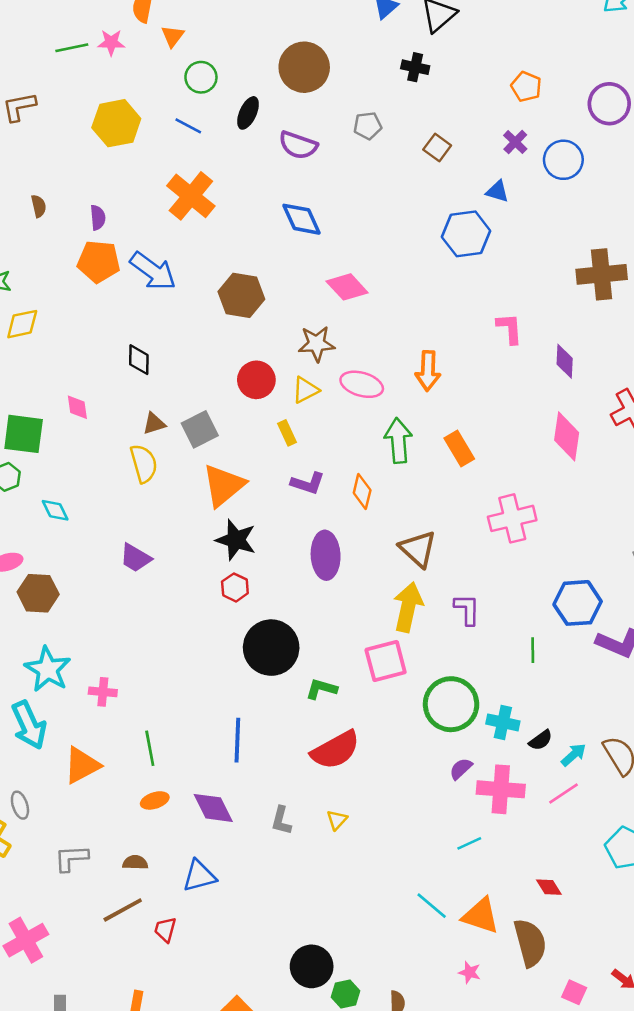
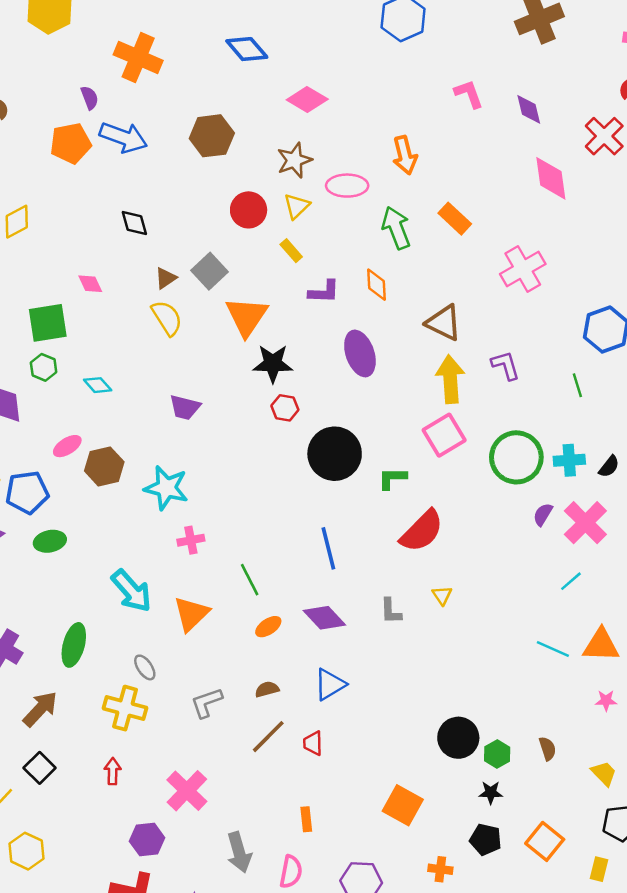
purple semicircle: (98, 218) -> (90, 98), moved
cyan star: (48, 669) -> (166, 488), moved
pink cross: (501, 789) -> (585, 523), turned -33

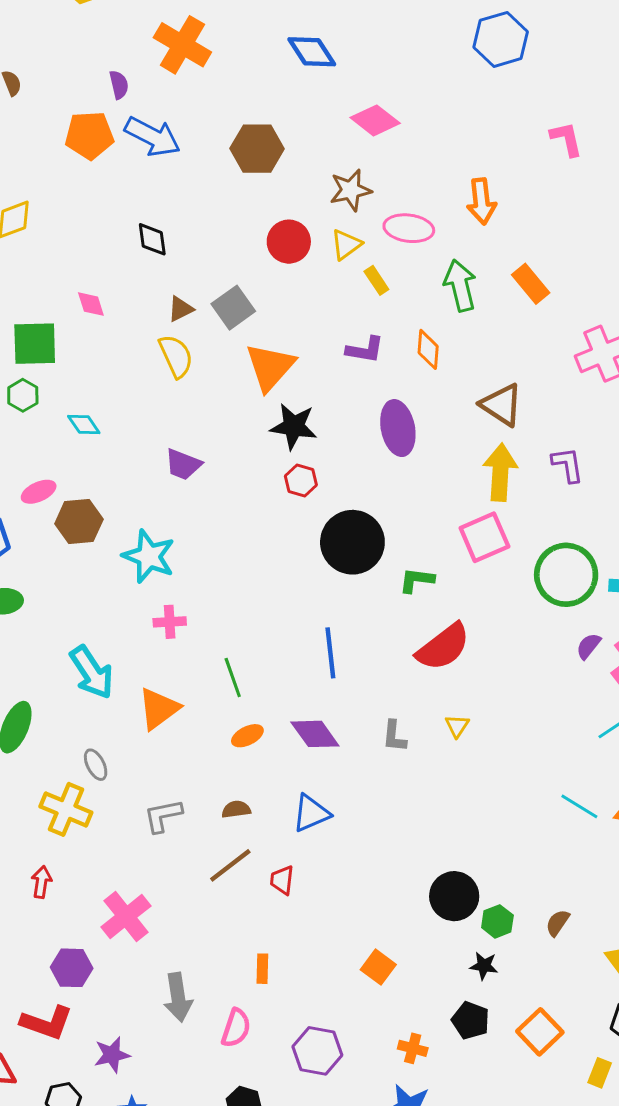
yellow rectangle: (291, 251) -> (376, 280), moved
brown semicircle: (547, 749) -> (558, 923), turned -135
orange square: (403, 805) -> (378, 967), size x0.7

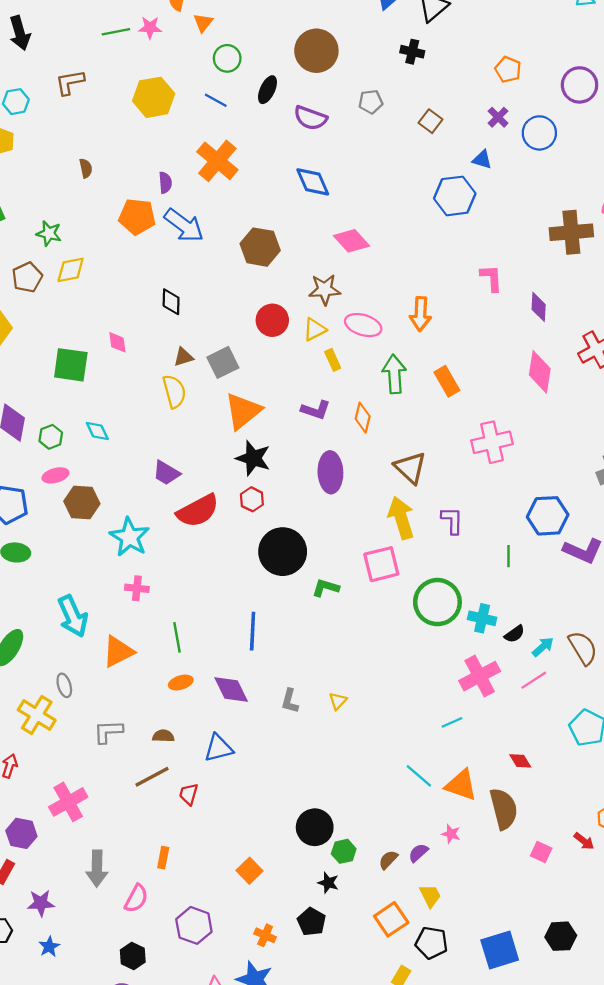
green hexagon: (23, 395) -> (51, 437), moved
yellow arrow: (500, 472) -> (401, 518), turned -30
purple semicircle: (588, 646) -> (418, 853), moved
red semicircle: (443, 647) -> (198, 511), moved
orange square: (540, 1032) -> (391, 919), moved

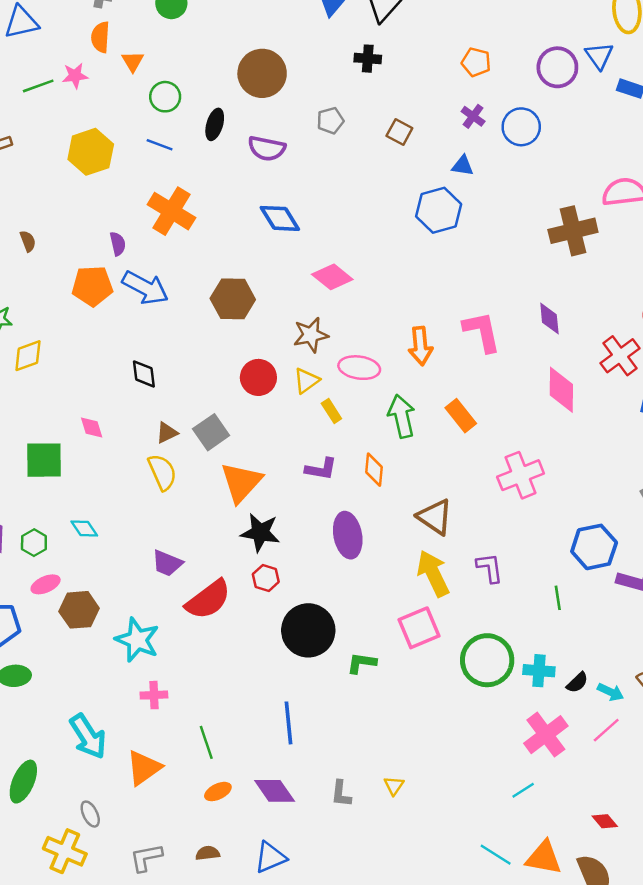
pink L-shape: (491, 278) -> (482, 332), moved, size x1.4
cyan arrow: (543, 647) -> (611, 692), turned 75

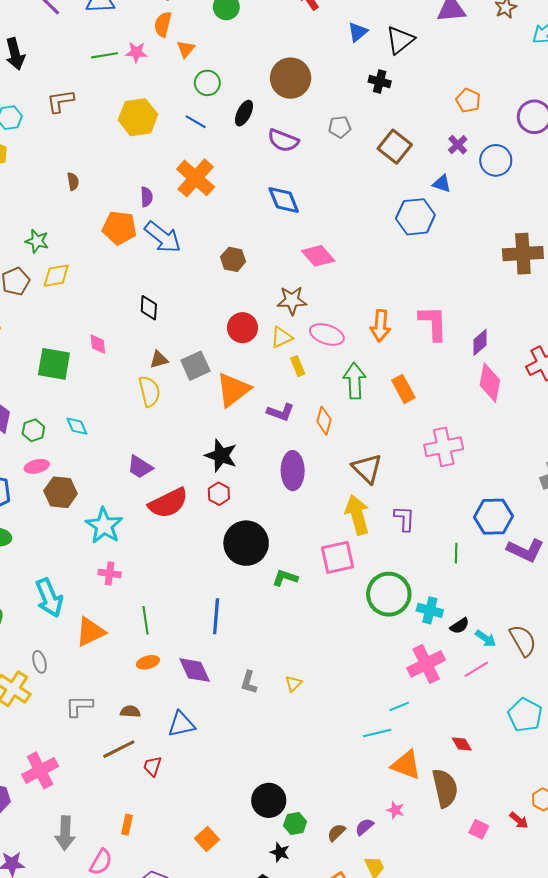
brown square: (399, 132) -> (395, 147), size x1.5
brown hexagon: (233, 299) -> (233, 259), size x0.7
purple diamond: (549, 318) -> (480, 342), moved, turned 44
orange triangle: (241, 482) -> (233, 390), moved
cyan line: (496, 855) -> (377, 733), moved, turned -56

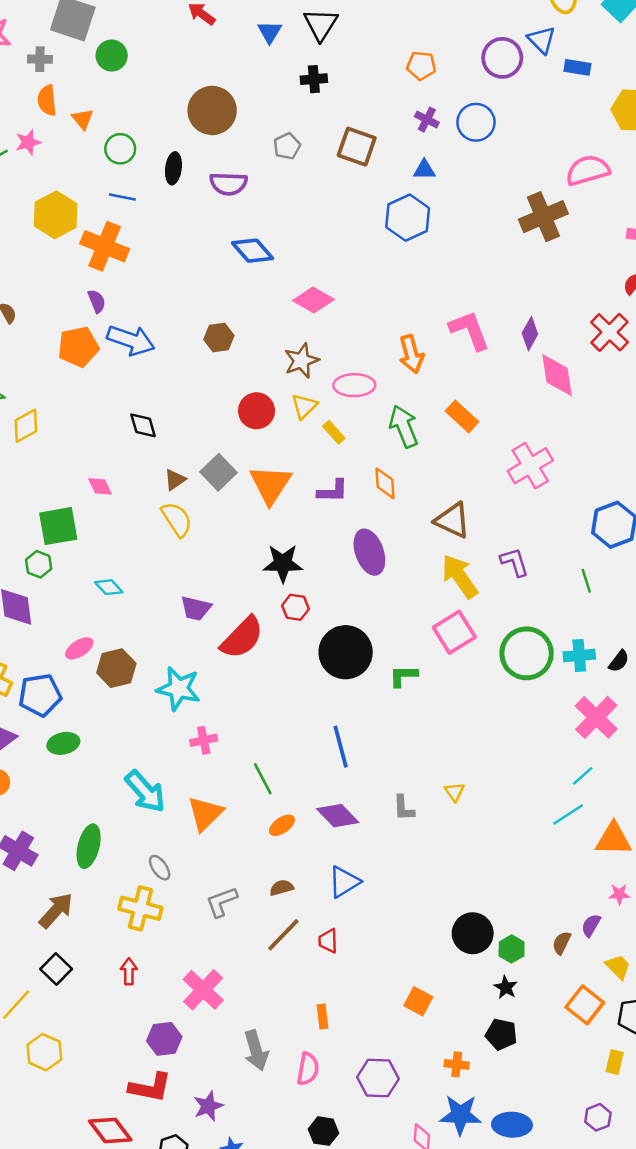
orange cross: (196, 178) -> (105, 246), moved
green hexagon: (33, 430) -> (39, 564), moved
black star: (280, 852) -> (506, 987), turned 30

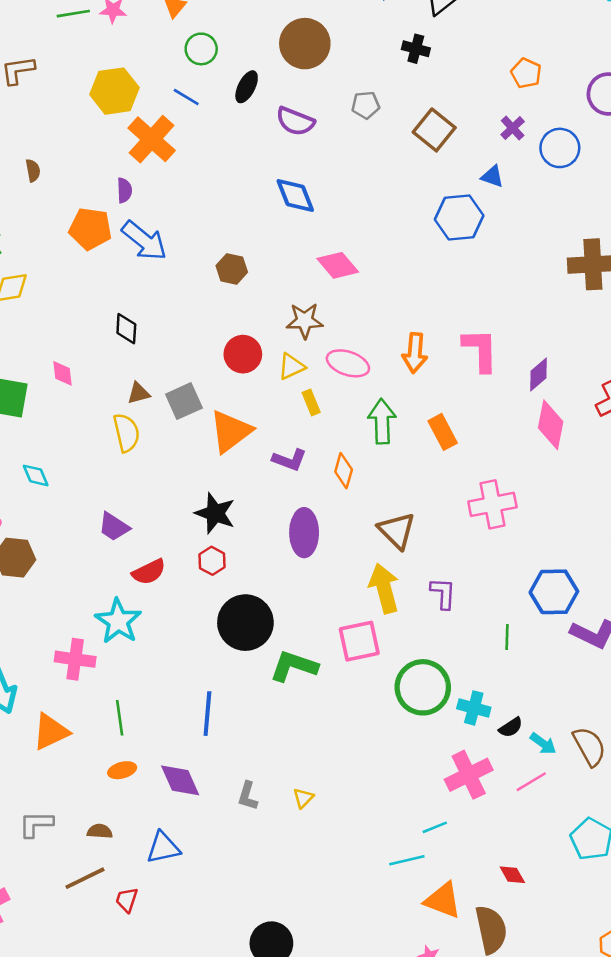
red semicircle: (242, 638) -> (149, 572), size x0.7
green L-shape: (403, 676) -> (294, 666), size x1.5
cyan star: (179, 689) -> (118, 621), moved
pink cross: (204, 740) -> (75, 659), size x1.4

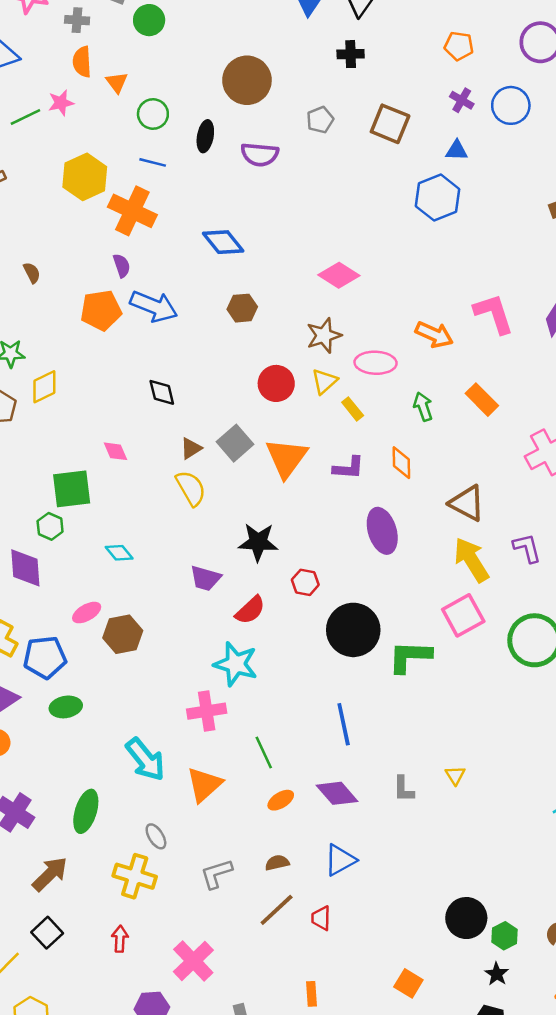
blue diamond: (295, 195) -> (223, 242), moved
orange arrow: (415, 353) -> (434, 335), turned -54
green arrow: (382, 421) -> (423, 407), size x0.7
black star: (215, 513) -> (258, 542), moved

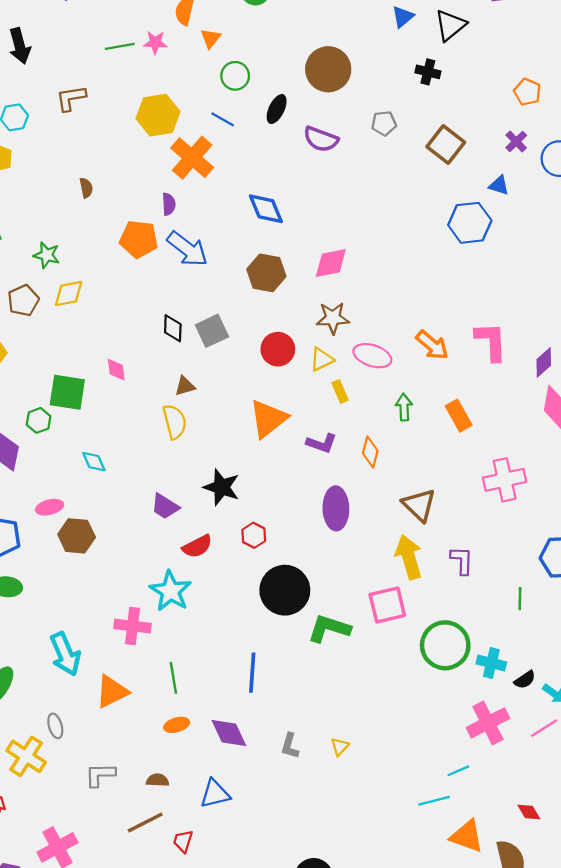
pink diamond: (339, 275) -> (331, 263), moved, turned -60
brown hexagon: (242, 308) -> (266, 273), size x1.4
gray square: (235, 443) -> (212, 331), moved

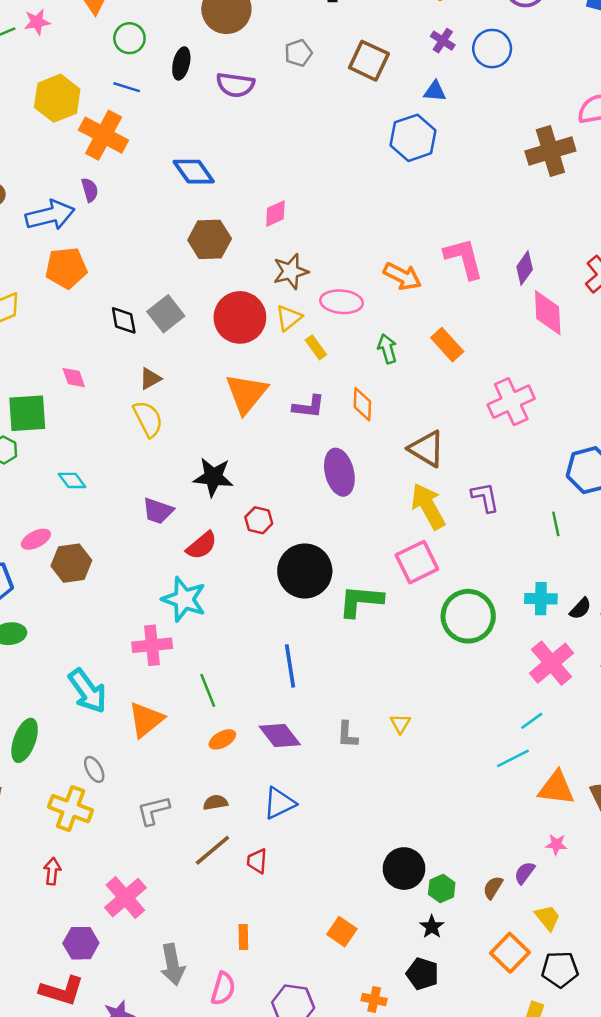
orange pentagon: (139, 239) -> (66, 268), moved
blue arrow: (187, 249) -> (50, 215), moved, turned -39
pink diamond: (331, 263) -> (275, 214), size x0.7
red circle: (278, 349) -> (240, 317), size x1.4
green circle: (445, 645) -> (468, 616), moved

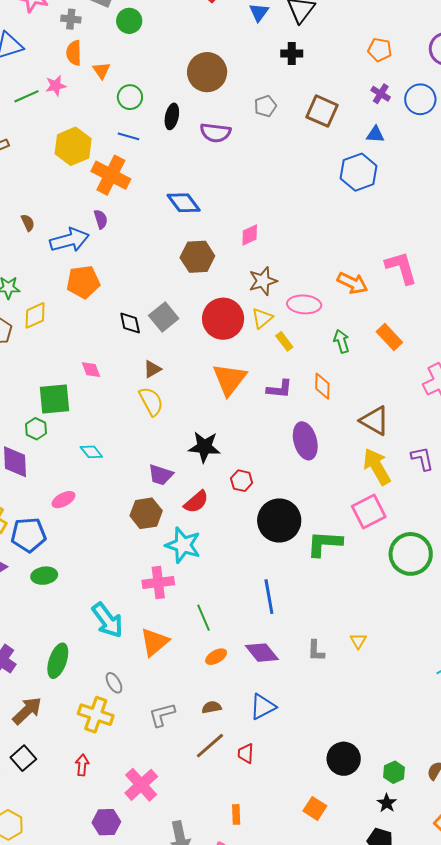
brown hexagon: (71, 563) -> (146, 513), moved
black circle: (404, 869) -> (344, 759), moved

